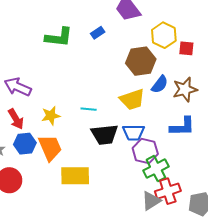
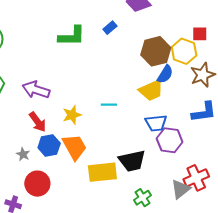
yellow hexagon: (164, 35) -> (184, 51), moved
blue semicircle: (160, 84) -> (165, 74), moved
black trapezoid: (105, 135) -> (132, 161), moved
green cross: (156, 169) -> (142, 198), moved, size x0.7

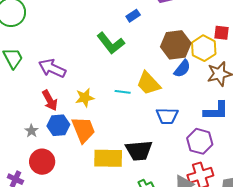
green L-shape: (72, 36) -> (111, 43), moved, turned 44
yellow trapezoid: (151, 90) -> (148, 83), moved, turned 64
purple hexagon: (170, 140) -> (200, 141), moved

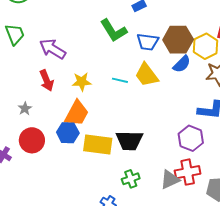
blue trapezoid: (167, 116) -> (148, 42), moved
blue hexagon: (58, 125) -> (68, 133), moved
orange trapezoid: (83, 130) -> (77, 113), turned 44

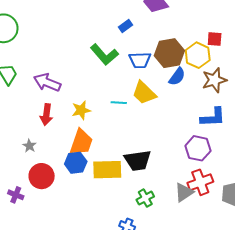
red arrow: (47, 80) -> (46, 115), turned 40

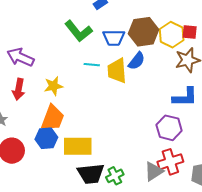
red square: (215, 39) -> (190, 32), moved
blue semicircle: (177, 77) -> (137, 61), moved
yellow trapezoid: (144, 93) -> (117, 71), turned 40
cyan line: (119, 103) -> (92, 65), moved
black trapezoid: (138, 160) -> (91, 174), moved

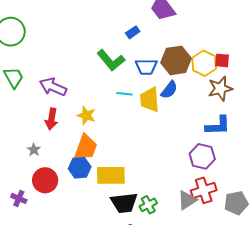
yellow star: (53, 86) -> (86, 115), turned 30

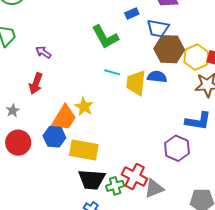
blue trapezoid: (146, 67) -> (158, 28), moved
purple arrow: (53, 87) -> (43, 52), size x0.6
blue semicircle: (169, 90) -> (157, 77), turned -132
yellow star: (86, 115) -> (84, 107), moved
red cross: (204, 190) -> (135, 177), moved, turned 35

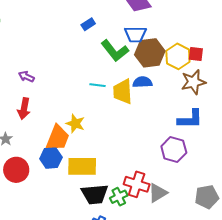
blue rectangle: (132, 13) -> (88, 24), moved
green L-shape: (105, 37) -> (115, 51), moved

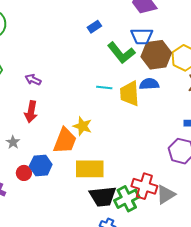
blue hexagon: (51, 158) -> (41, 165), moved
red circle: (16, 170) -> (24, 173), size x0.6
green cross: (119, 197) -> (127, 199), size x1.4

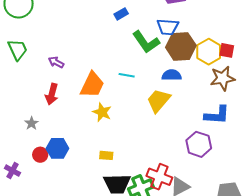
yellow trapezoid: (129, 94) -> (159, 101), moved, turned 40
orange trapezoid: (65, 141) -> (92, 85), moved
yellow rectangle: (90, 169) -> (106, 155), size x0.5

